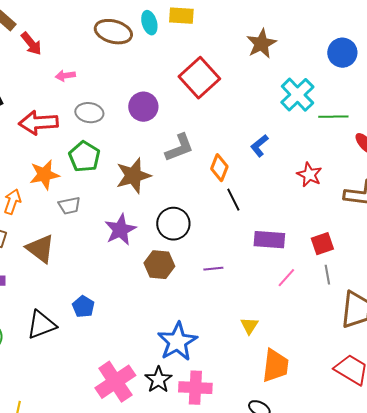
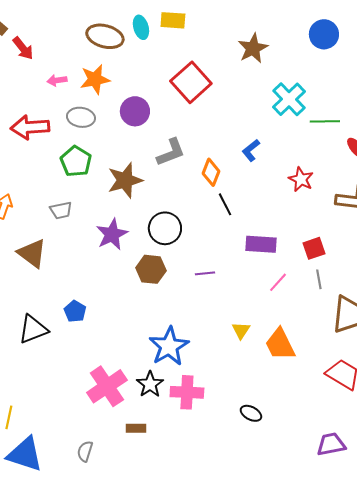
blue circle: (342, 53) -> (324, 34), moved
orange star: (44, 175) -> (95, 79), moved
orange trapezoid: (275, 366) -> (280, 344), moved, turned 147

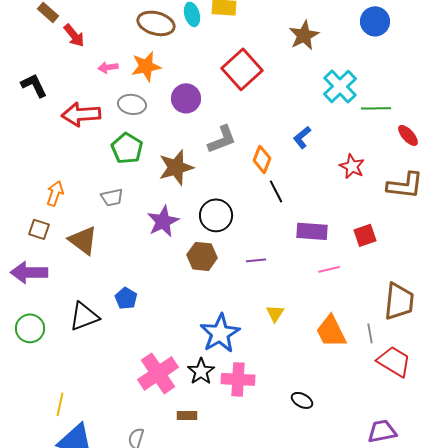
gray line: (319, 279) -> (370, 333), moved
pink line: (278, 282) -> (329, 269), turned 35
yellow triangle: (241, 330) -> (275, 313), moved

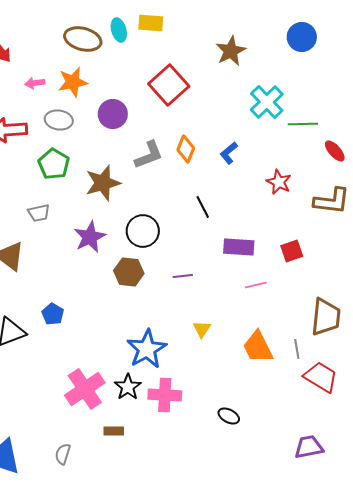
orange diamond: (262, 159) -> (186, 149), moved

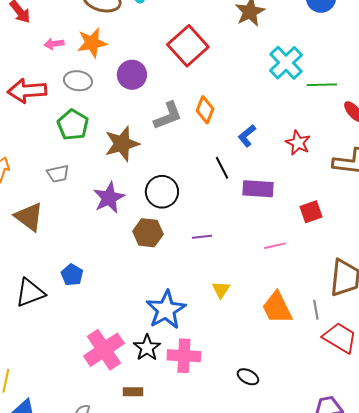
blue L-shape: (229, 153) -> (247, 136), moved
purple rectangle: (239, 247) -> (258, 189), moved

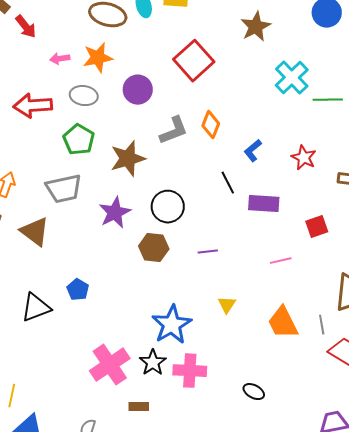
gray trapezoid: (58, 174) -> (64, 189), size x1.6

